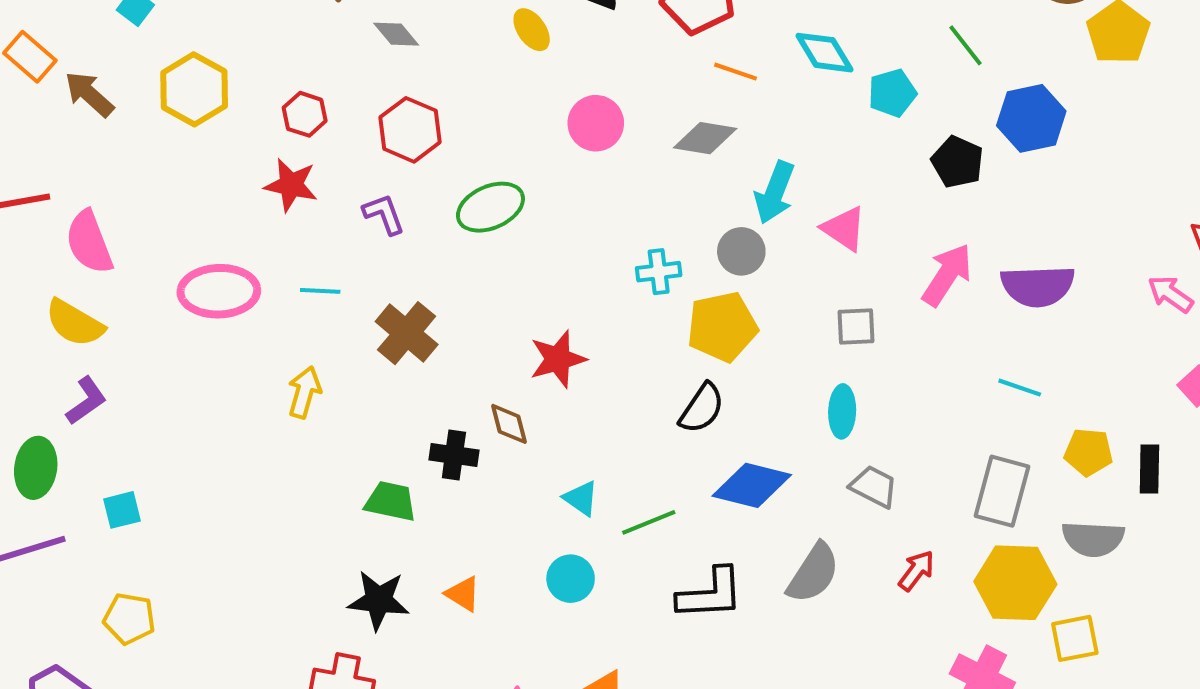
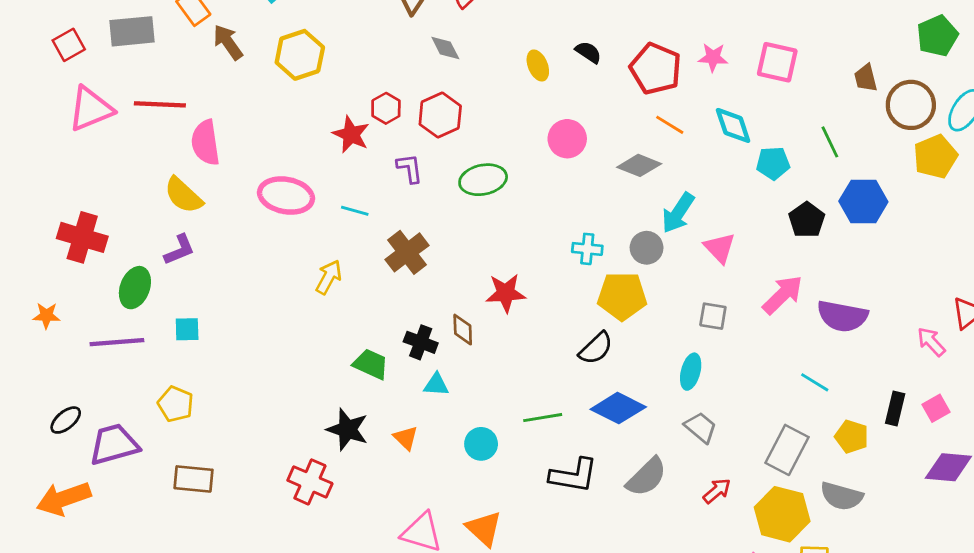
red hexagon: (305, 114) -> (386, 108), moved
black rectangle: (1149, 469) -> (895, 409), moved
cyan triangle: (581, 498) -> (436, 385), moved, turned -44

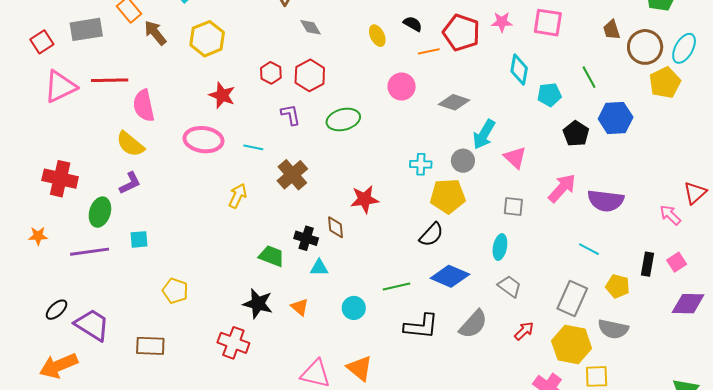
orange line: (670, 125) -> (429, 51), moved, turned -40
cyan diamond: (733, 125) -> (519, 70), turned 32
red star: (351, 134) -> (222, 95), moved
yellow pentagon: (176, 404) -> (175, 291), moved
purple trapezoid: (114, 444) -> (92, 325), turned 51

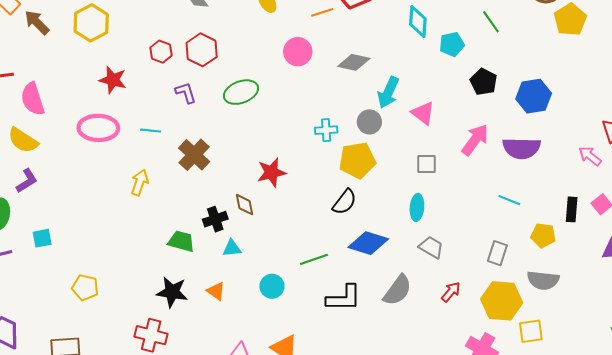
blue hexagon: (616, 118) -> (534, 96), moved
black cross: (306, 238) -> (215, 219), turned -30
gray rectangle: (572, 299) -> (497, 253), size x0.7

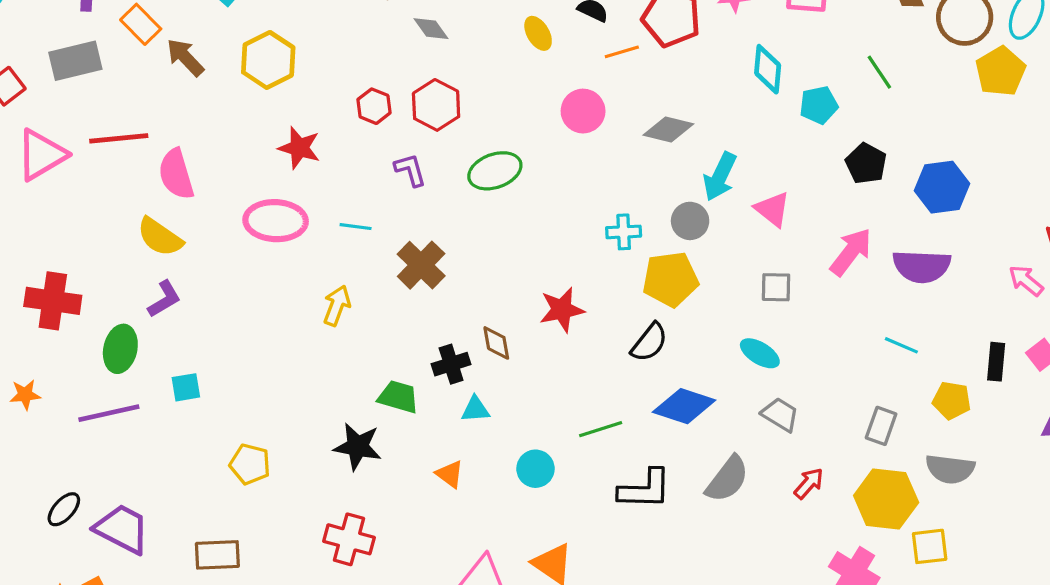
red star: (272, 172) -> (562, 310), moved
cyan ellipse: (417, 207) -> (760, 353), turned -65
black star: (172, 292) -> (358, 446), moved

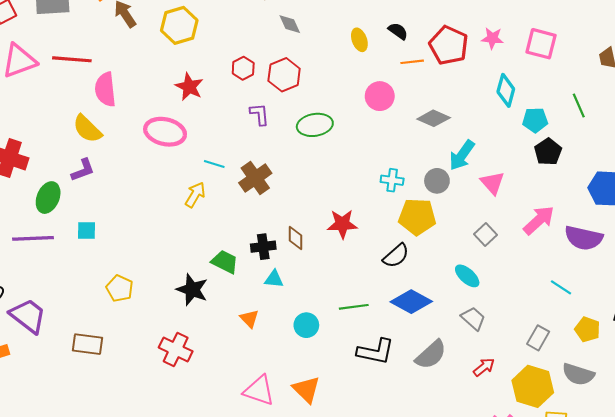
black pentagon: (866, 164) -> (548, 152), moved
cyan line: (356, 227) -> (214, 164), moved
gray square: (776, 287) -> (486, 234), turned 35

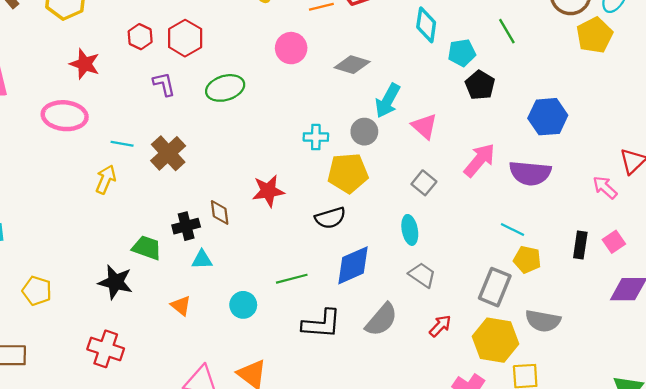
black semicircle: (396, 256) -> (330, 218), turned 32
cyan ellipse: (467, 276) -> (410, 230), turned 45
blue diamond: (411, 302) -> (353, 265), turned -45
yellow pentagon: (587, 329) -> (527, 260), moved
gray rectangle: (538, 338) -> (495, 287), size x1.4

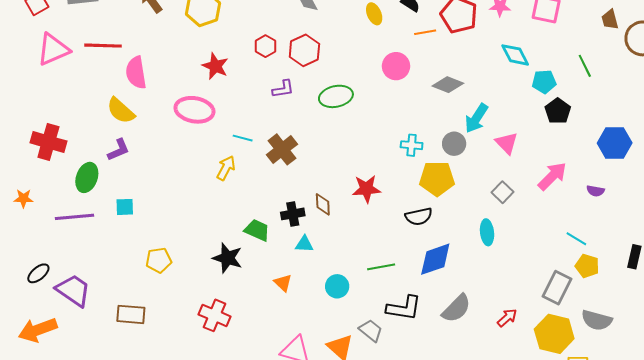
cyan diamond: (426, 25) -> (515, 55), turned -40
purple L-shape: (164, 84) -> (283, 89), turned 90
purple semicircle: (530, 173) -> (595, 191), size x0.5
gray trapezoid: (422, 275) -> (371, 331), moved
yellow pentagon: (37, 291) -> (159, 260), turned -30

